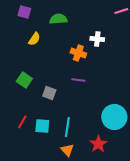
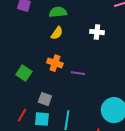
yellow semicircle: (34, 39) -> (57, 33), moved
orange cross: (78, 53) -> (55, 63), moved
gray square: (49, 93) -> (45, 99), moved

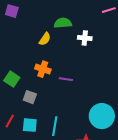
green semicircle: (58, 12) -> (63, 23), moved
gray square: (45, 99) -> (30, 97), moved

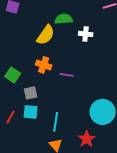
yellow semicircle: (45, 39) -> (46, 35), size x1.5
gray square: (30, 97) -> (31, 93), turned -32
cyan square: (30, 125) -> (31, 112), moved

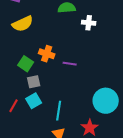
yellow semicircle: (46, 35) -> (23, 24), moved, turned 30
green square: (13, 75) -> (26, 64), moved
cyan square: (31, 112) -> (34, 101), turned -35

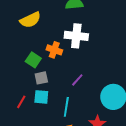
white cross: (89, 23) -> (76, 36), moved, size x1.6
purple line: (70, 64) -> (77, 80), moved, turned -56
cyan square: (34, 101) -> (41, 97), turned 35

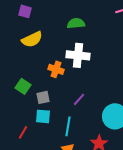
green square: (33, 60) -> (23, 86), moved
red line: (21, 102) -> (23, 132), moved

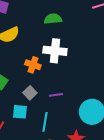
gray square: (43, 97) -> (30, 93), moved, turned -32
purple line: (79, 99) -> (56, 95), turned 40

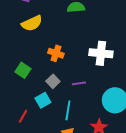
white cross: (55, 51) -> (101, 53), moved
cyan square: (20, 112) -> (43, 100), turned -35

